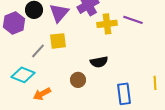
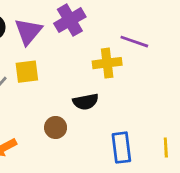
yellow cross: (107, 24) -> (107, 63), moved
yellow line: (155, 83) -> (166, 148), moved

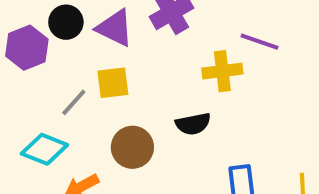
purple triangle: (28, 32) -> (115, 28), turned -44
brown circle: (56, 127) -> (132, 147), moved, size x1.4

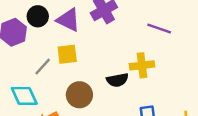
yellow cross: (222, 71) -> (142, 65), moved
cyan diamond: (44, 149) -> (24, 96), turned 44

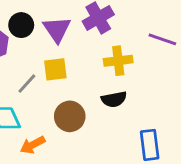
purple triangle: (68, 20) -> (57, 29), turned 30
yellow cross: (142, 65) -> (118, 61), moved

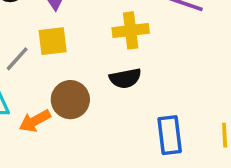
orange arrow: (33, 145) -> (35, 121), moved

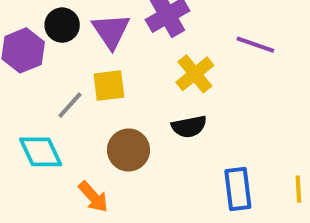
yellow cross: (131, 30) -> (195, 74), turned -32
orange arrow: (35, 121) -> (93, 197), moved, turned -104

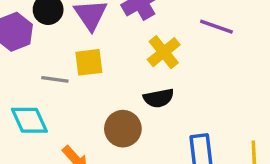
gray line: (70, 105) -> (55, 79), turned 56
brown circle: (128, 150) -> (123, 129), moved

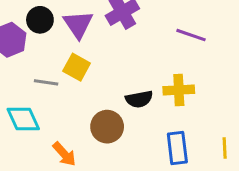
yellow cross: (164, 52) -> (179, 90), moved, turned 36
yellow square: (89, 62) -> (77, 67), turned 36

